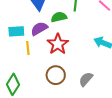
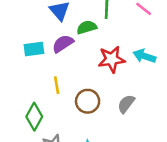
red star: (58, 44) -> (112, 59), moved, turned 30
yellow line: (28, 48) -> (57, 85), moved

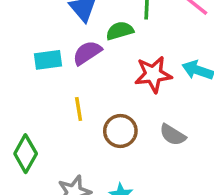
gray semicircle: (126, 104) -> (173, 135), turned -96
green diamond: (34, 117) -> (26, 154), moved

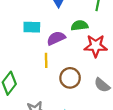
green semicircle: (120, 31) -> (79, 25), moved
purple semicircle: (87, 53) -> (56, 38), moved

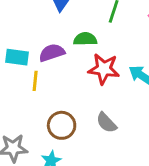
cyan rectangle: (32, 27) -> (17, 57), moved
brown circle: (70, 78) -> (62, 125), moved

